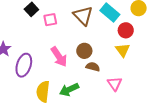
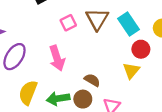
pink square: (50, 20) -> (68, 23), moved, turned -32
brown circle: (84, 51) -> (83, 99), moved

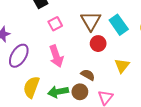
pink square: (68, 23) -> (55, 24), moved
red circle: (141, 49) -> (98, 44), moved

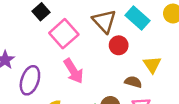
pink square: (55, 24) -> (64, 34), size x1.6
brown semicircle: (88, 75) -> (133, 82), moved

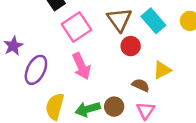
yellow triangle: (152, 65) -> (162, 70), turned 30

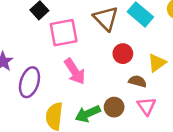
pink square: (76, 27) -> (64, 33), turned 32
red circle: (131, 46) -> (123, 54), moved

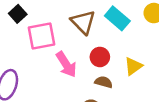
pink arrow: (75, 71) -> (66, 65), moved
brown semicircle: (138, 81) -> (104, 82), moved

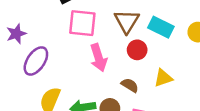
cyan rectangle: (117, 18) -> (161, 27), turned -30
red circle: (100, 57) -> (137, 50), moved

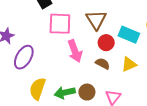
cyan rectangle: (161, 27) -> (129, 35), moved
brown semicircle: (130, 85) -> (103, 64), moved

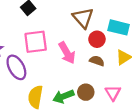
pink square: (60, 24) -> (36, 42), moved
purple ellipse: (24, 57) -> (16, 67), turned -50

